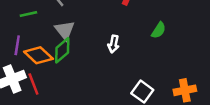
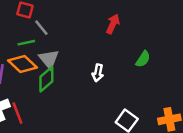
green line: (28, 14) -> (26, 43), moved
orange diamond: (38, 55) -> (22, 64), moved

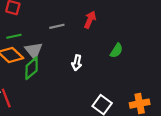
gray line: (41, 28) -> (57, 26), moved, turned -64

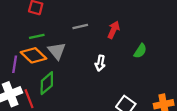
red arrow: (90, 20) -> (114, 30), moved
green diamond: (32, 68) -> (47, 83), moved

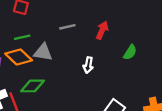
gray triangle: (57, 51) -> (43, 52), turned -42
green diamond: (47, 83) -> (33, 86), turned 40

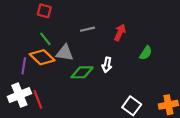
green line: (22, 37) -> (45, 39), turned 64
green diamond: (33, 86) -> (82, 72), moved

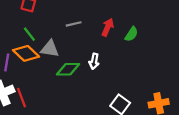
green semicircle: (146, 53) -> (131, 34), moved

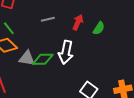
gray triangle: (50, 49) -> (27, 58), moved
white arrow: (94, 61) -> (66, 52), size x1.6

